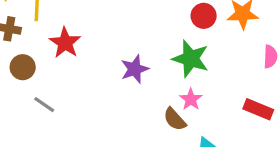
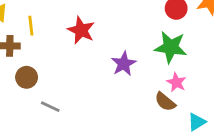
red star: (65, 43) -> (81, 30), moved

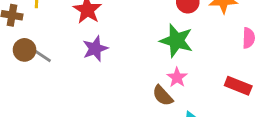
purple star: (124, 64) -> (95, 49), moved
gray line: (50, 107) -> (42, 55), moved

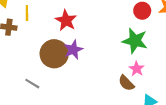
brown circle: (25, 50) -> (54, 54), moved, size x1.6
gray line: (42, 55) -> (32, 84), moved

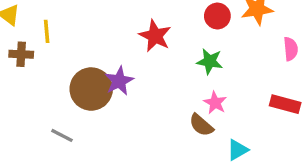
red star: (66, 20) -> (155, 36), moved
green star: (135, 41) -> (210, 61), size x0.7

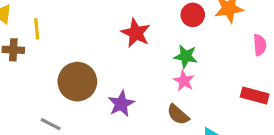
purple star: (119, 81) -> (121, 104), moved
pink star: (215, 103) -> (184, 81), moved

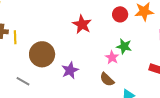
yellow line: (37, 29) -> (15, 37), moved
green star: (186, 56) -> (124, 46), moved

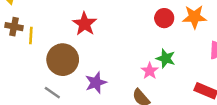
red star: (82, 24) -> (85, 24), moved
gray line: (23, 81) -> (52, 93), moved

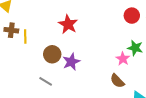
brown circle: (63, 60) -> (52, 54), size x0.7
purple star: (96, 83) -> (71, 62), moved

